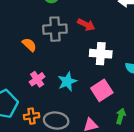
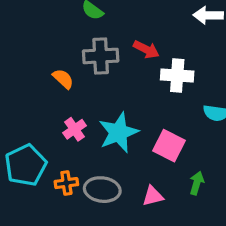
white cross: (101, 54) -> (177, 76), moved
cyan star: (67, 82) -> (119, 133), size x1.4
pink square: (102, 90) -> (169, 146), turned -30

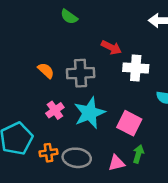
gray cross: (101, 56) -> (81, 73), moved
green arrow: (197, 183) -> (138, 154), moved

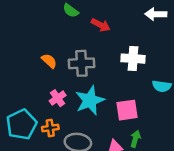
red arrow: (111, 47) -> (101, 25), moved
pink square: (129, 123) -> (127, 110), turned -35
orange cross: (48, 153) -> (50, 128), moved

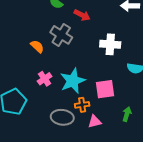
gray cross: (81, 63) -> (61, 35), moved, turned 35
orange cross: (50, 128) -> (82, 105), moved
green arrow: (135, 139) -> (127, 114), moved

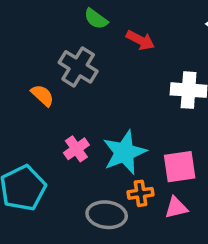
gray cross: (61, 35) -> (78, 67), moved
orange semicircle: (37, 46) -> (43, 95), moved
pink triangle: (95, 121) -> (176, 208), moved

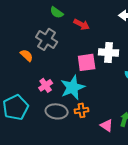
pink square: (180, 167) -> (87, 62), moved
pink triangle: (176, 208) -> (107, 125), moved, turned 48
gray ellipse: (107, 215) -> (57, 111), moved

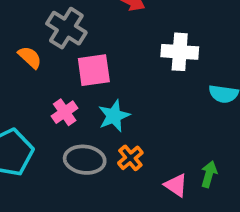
pink square: (87, 62) -> (94, 70), moved
cyan star: (73, 87) -> (114, 116), size x0.7
orange cross: (82, 110) -> (130, 158), turned -32

